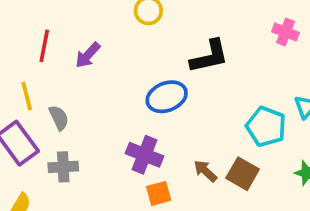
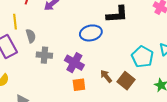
gray cross: (63, 167) -> (44, 55), moved

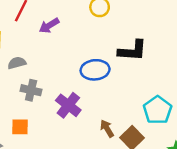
gray semicircle: (31, 36) -> (17, 63), turned -96
orange square: (79, 85) -> (20, 127), moved

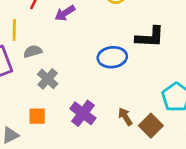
gray cross: (31, 90) -> (48, 79), turned 30
purple cross: (68, 105) -> (83, 113), moved

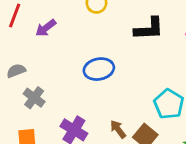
black L-shape: (150, 37) -> (149, 29), moved

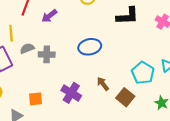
gray cross: (34, 98) -> (47, 54), moved, turned -35
brown arrow: (118, 129) -> (103, 84), moved

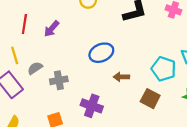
gray cross: (47, 54) -> (59, 80), moved
brown arrow: (103, 84) -> (121, 77), moved, turned -40

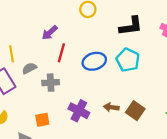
red line: (24, 24) -> (61, 53), moved
cyan pentagon: (164, 69) -> (128, 60), moved
brown arrow: (121, 77) -> (111, 107), moved

